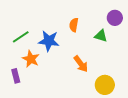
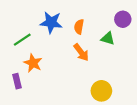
blue star: (49, 41) -> (51, 22), moved
orange arrow: (81, 64) -> (81, 52), moved
yellow circle: (105, 85) -> (101, 91), moved

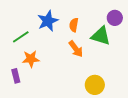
blue star: (51, 22) -> (48, 21), turned -30
green triangle: (108, 38) -> (101, 36), size x1.5
orange star: (33, 63) -> (31, 59), turned -30

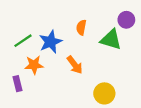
blue star: (48, 21) -> (50, 42), moved
orange arrow: (76, 49) -> (75, 65), moved

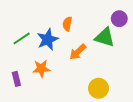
orange semicircle: (81, 27) -> (67, 24), moved
orange star: (34, 65) -> (41, 69), moved
orange arrow: (75, 65) -> (78, 52), moved, turned 84

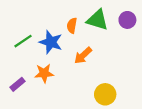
green triangle: (105, 37) -> (97, 20), moved
blue star: (48, 39) -> (51, 42), turned -30
purple rectangle: (16, 79) -> (17, 84), turned 64

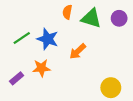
orange semicircle: (72, 25) -> (67, 12), moved
yellow circle: (105, 94) -> (111, 88), moved

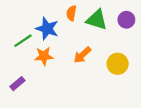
blue star: (48, 39) -> (47, 29), moved
orange star: (41, 68) -> (44, 56), moved
yellow circle: (111, 88) -> (118, 64), moved

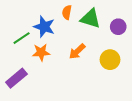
purple circle: (126, 20) -> (118, 27), moved
purple rectangle: (17, 84) -> (16, 78), size x1.5

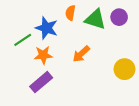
purple circle: (118, 27) -> (119, 17), moved
yellow circle: (110, 60) -> (125, 69), moved
purple rectangle: (16, 78) -> (41, 82), moved

